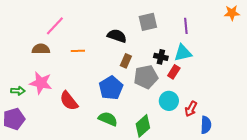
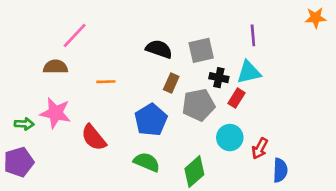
gray square: (148, 22) -> (201, 50), moved
orange line: (78, 51) -> (106, 82), moved

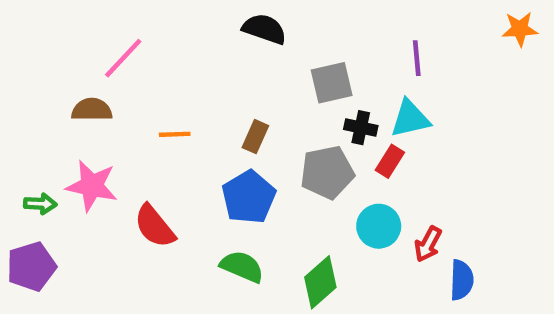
black semicircle: (159, 49) -> (264, 29), moved
brown rectangle: (171, 83) -> (255, 137), moved

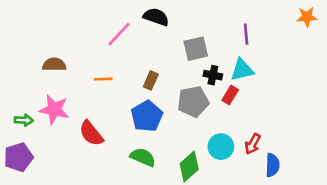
pink line: (123, 58) -> (119, 34), moved
cyan circle: (379, 226) -> (221, 147), moved

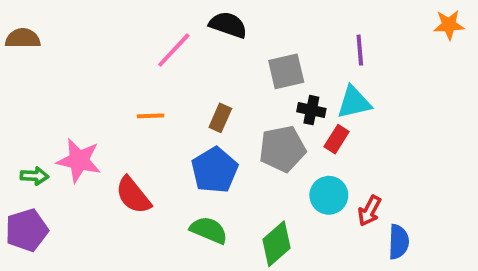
brown semicircle: (54, 65) -> (23, 38), moved
cyan circle: (221, 147) -> (329, 195), moved

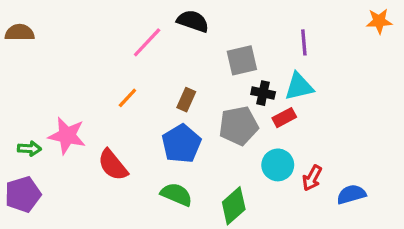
orange line: (151, 116) -> (127, 98), turned -45
red rectangle: (337, 139) -> (284, 118), turned 30
blue semicircle: (399, 242) -> (351, 194), moved, turned -108

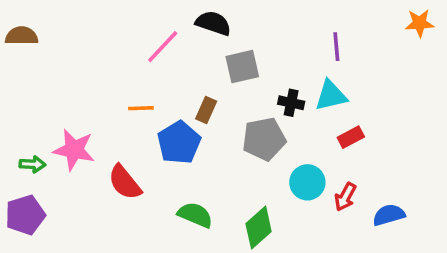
gray square: (242, 60) -> (242, 67), moved
orange line: (127, 98) -> (141, 108), turned 45
red rectangle: (284, 118) -> (351, 137), moved
blue pentagon: (181, 144) -> (179, 143), moved

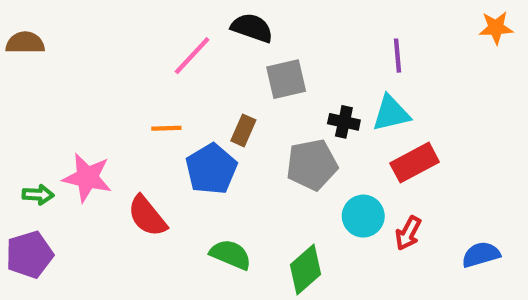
red rectangle: (351, 137) -> (415, 163), size x1.5
blue semicircle: (389, 215) -> (481, 255), moved

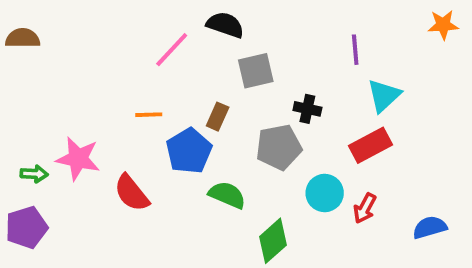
cyan triangle: (391, 113) -> (384, 96), moved, turned -30
green semicircle: (231, 255) -> (227, 195), moved

